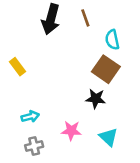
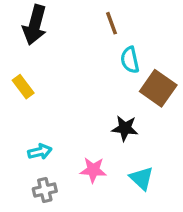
black arrow: (51, 19) -> (35, 25), moved
cyan semicircle: (112, 40) -> (130, 60), moved
brown square: (106, 69) -> (158, 88), moved

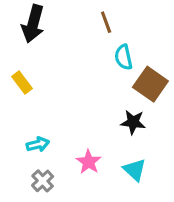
black star: (125, 128) -> (133, 122), moved
pink star: (93, 170) -> (89, 162), turned 30
gray cross: (45, 190) -> (43, 181), turned -30

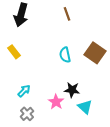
cyan semicircle: (124, 57) -> (65, 55), moved
black star: (133, 122) -> (72, 90), moved
cyan arrow: (38, 144) -> (24, 91), turned -32

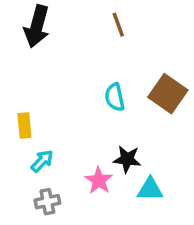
yellow rectangle: (14, 52) -> (24, 126), moved, turned 32
cyan triangle: (85, 107) -> (150, 189), turned -42
gray cross: (27, 114) -> (47, 202), turned 32

